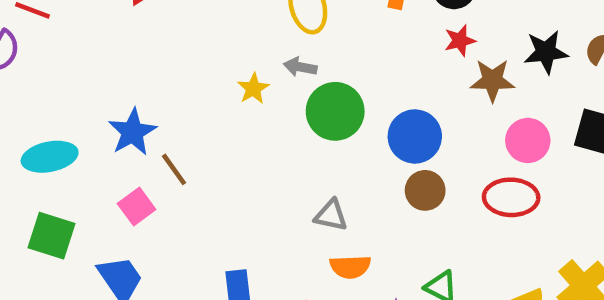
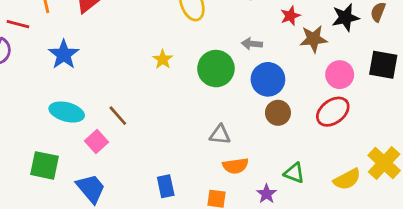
gray arrow: (300, 67) -> (252, 44), moved
blue star: (132, 132) -> (64, 54), moved
cyan ellipse: (50, 157) -> (67, 112), moved, turned 32
red ellipse: (511, 197) -> (333, 112), turned -32

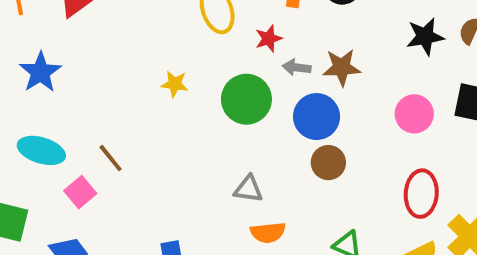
red star: (290, 16) -> (269, 39), moved
brown star: (313, 39) -> (342, 67), moved
yellow star: (163, 59) -> (175, 84), turned -30
red ellipse: (333, 112) -> (421, 194), moved, turned -52

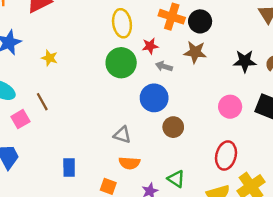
brown star: (342, 67) -> (195, 52), moved
yellow star: (175, 84) -> (50, 58), moved
green circle: (246, 99) -> (121, 63), moved
blue circle: (317, 117) -> (154, 98), moved

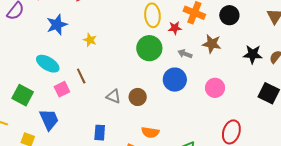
black circle: (200, 21) -> (229, 15), moved
red star: (150, 46) -> (175, 28), moved
pink circle: (230, 107) -> (215, 88), moved
brown circle: (173, 127) -> (138, 97), moved
gray triangle: (122, 135) -> (113, 96), moved

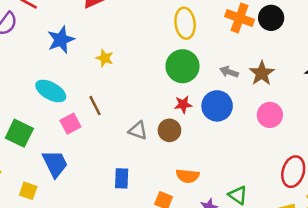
black circle: (229, 15) -> (271, 18), moved
red star: (175, 28) -> (183, 104), moved
brown star: (212, 44) -> (262, 73), moved, turned 30

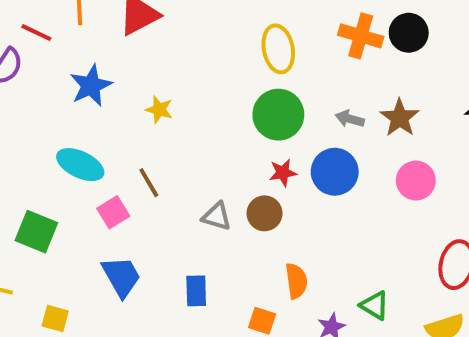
blue trapezoid: (55, 164) -> (121, 277), moved
orange semicircle: (188, 176) -> (296, 281), turned -100

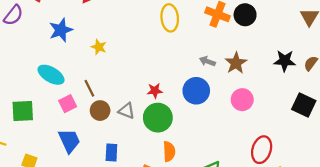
green circle: (278, 115) -> (158, 118), moved
red star: (283, 173) -> (155, 91), moved
brown circle: (265, 213) -> (100, 111), moved
green square: (36, 232) -> (23, 111), turned -30

